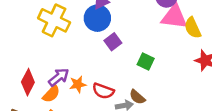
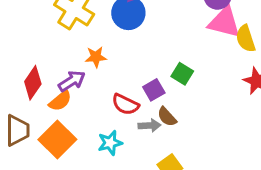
purple square: (113, 42) -> (154, 90), moved
orange star: (78, 84) -> (96, 57), moved

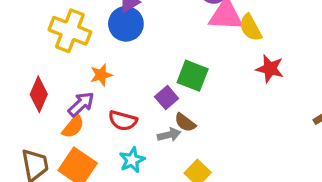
green square: (182, 74) -> (193, 76), size x1.4
red diamond: (33, 83) -> (39, 94), moved
red semicircle: (125, 104) -> (123, 121), moved

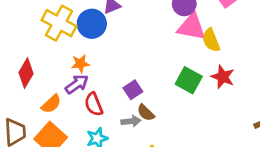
blue circle: (126, 24) -> (92, 24), moved
green square: (193, 76) -> (189, 80), moved
purple arrow: (81, 104) -> (77, 84), moved
red semicircle: (123, 121) -> (94, 104), turned 45

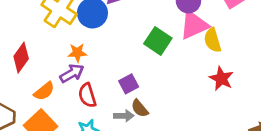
pink triangle: (192, 27) -> (194, 25), turned -40
green square: (189, 80) -> (158, 41), moved

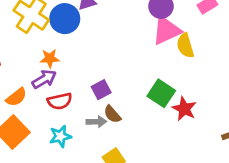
green square: (158, 41) -> (161, 93), moved
red star: (221, 79) -> (184, 109), moved
red semicircle: (87, 95) -> (60, 101), turned -85

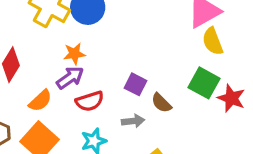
yellow semicircle: (185, 46) -> (213, 41), moved
purple square: (101, 90) -> (135, 84), turned -30
brown semicircle: (112, 114) -> (161, 103), moved

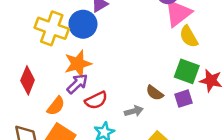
orange star: (74, 54) -> (78, 64), size x1.5
purple square: (135, 84) -> (184, 99), moved, turned -36

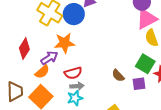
purple arrow: (77, 84) -> (49, 58), moved
gray arrow: (134, 111) -> (77, 86), moved

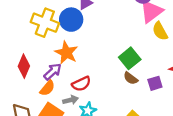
orange star: (64, 43) -> (66, 53), turned -30
green square: (145, 64) -> (130, 58), moved, turned 30
gray arrow: (77, 86) -> (70, 100), moved

